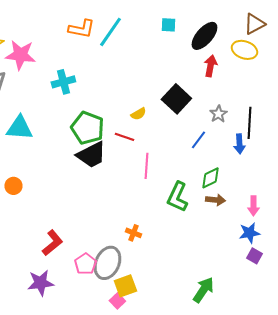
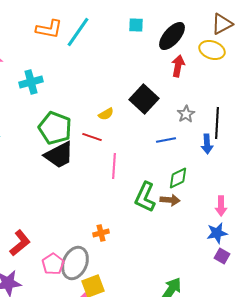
blue line: (198, 140) -> (166, 140), turned 42
brown arrow: (215, 200) -> (170, 200), moved
orange cross: (133, 233) -> (101, 233), turned -35

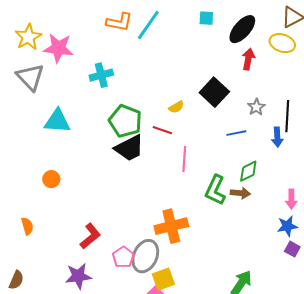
orange cross: (101, 233) -> (171, 226), size x2.0

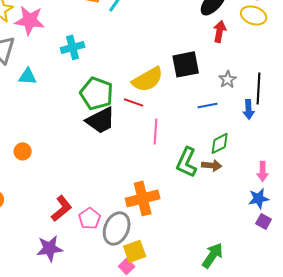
black square: (214, 92) -> (186, 64), turned 36
yellow semicircle: (176, 107) -> (148, 79), size x2.0
cyan triangle: (57, 121) -> (28, 76), moved, size x0.7
pink pentagon: (123, 257) -> (90, 218), moved

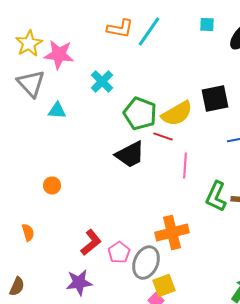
cyan cross: (73, 47) -> (102, 81), turned -30
green pentagon: (97, 93) -> (140, 113), moved

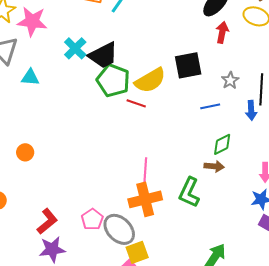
black trapezoid: (130, 154) -> (103, 55), moved
pink line: (185, 165) -> (145, 170), moved
green L-shape: (216, 196) -> (189, 192), moved
red L-shape: (91, 242) -> (47, 221), moved
gray ellipse: (146, 262) -> (119, 229), turned -68

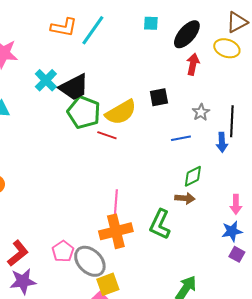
black square: (188, 65) -> (159, 97), size x0.7

